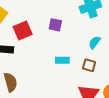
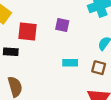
red square: (23, 30) -> (28, 31), turned 30

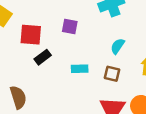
black rectangle: (11, 52) -> (43, 57), moved, turned -40

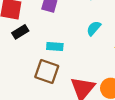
brown square: (112, 74) -> (47, 72), moved, size x1.5

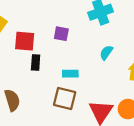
black rectangle: (20, 32) -> (36, 63), turned -49

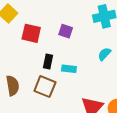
black rectangle: (36, 63) -> (48, 61), moved
brown square: (65, 98) -> (45, 87), moved

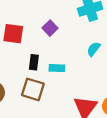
purple square: (66, 31) -> (50, 28), turned 32

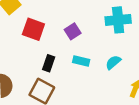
cyan rectangle: (57, 68) -> (81, 61), moved

